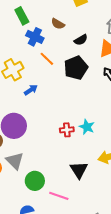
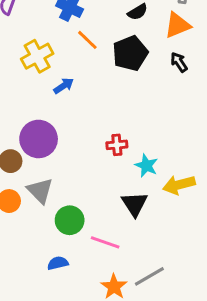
cyan star: (87, 127) -> (146, 166), moved

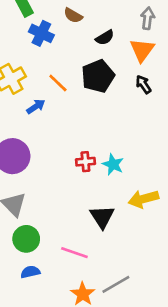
orange triangle: (177, 25) -> (142, 50), turned -32
orange line: (87, 40) -> (58, 83), moved
cyan star: (146, 166) -> (113, 164), moved
green circle: (70, 220) -> (26, 239), moved

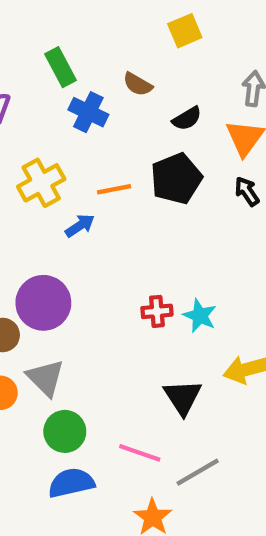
orange line: (58, 83) -> (114, 189), turned -55
blue semicircle: (30, 272) -> (71, 483), size x1.5
gray line: (116, 284) -> (198, 472), moved

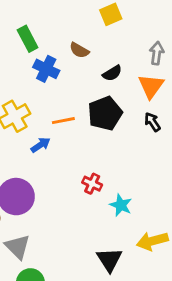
red cross: (157, 311) -> (92, 184), moved, turned 30

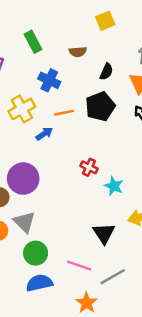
brown semicircle: (79, 50) -> (78, 52), turned -35
blue cross: (46, 69) -> (49, 80), moved
black semicircle: (112, 73) -> (106, 72), turned -35

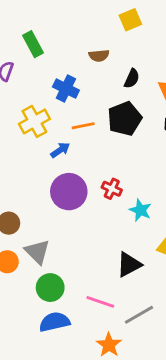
green rectangle: (33, 42) -> (33, 44), moved
purple circle: (23, 179) -> (69, 192), moved
black triangle: (104, 233) -> (129, 265), turned 35

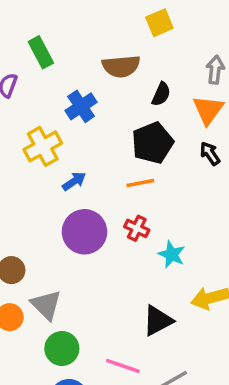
brown semicircle: (99, 56) -> (121, 66), size x1.5
blue cross: (66, 89) -> (81, 106), turned 30
orange line: (83, 126) -> (140, 183), moved

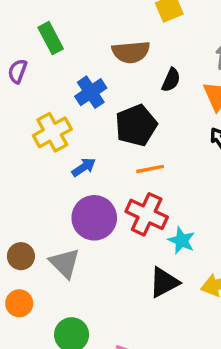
black pentagon: (152, 143) -> (136, 125), moved
red cross: (137, 228) -> (147, 214), size x1.6
gray triangle: (46, 305) -> (65, 263), moved
black triangle: (158, 321) -> (164, 282), moved

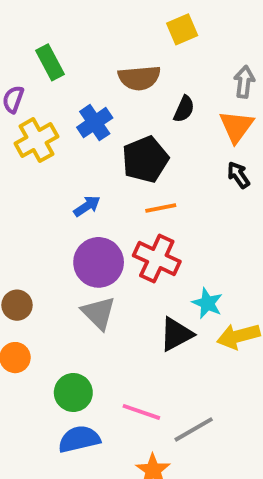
yellow cross: (52, 132) -> (36, 140), moved
cyan star: (181, 240) -> (207, 303), moved
gray triangle: (65, 263) -> (99, 313), moved

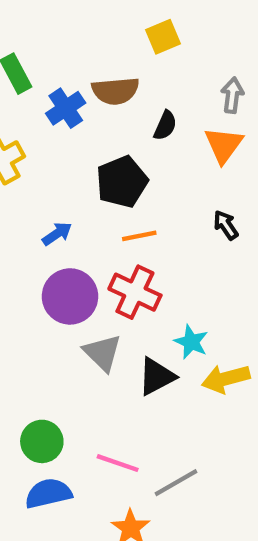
blue cross: (95, 123) -> (66, 108), moved
black arrow: (238, 175) -> (226, 225), moved
gray triangle: (99, 313) -> (102, 353), moved

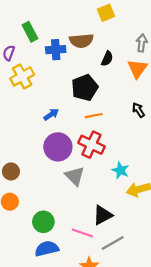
blue cross: (66, 108) -> (56, 50), turned 30
black triangle: (157, 377) -> (103, 215), moved

